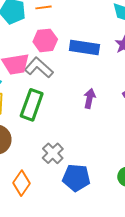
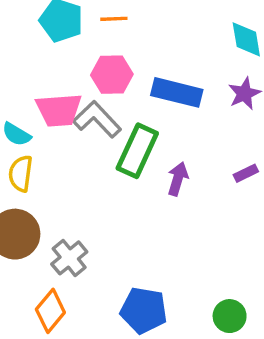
green rectangle: (32, 105) -> (137, 151), moved
gray cross: (53, 153) -> (69, 258), moved

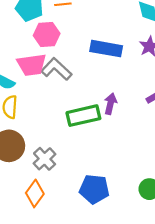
pink hexagon: (112, 75) -> (47, 35), moved
green rectangle: (137, 151) -> (83, 116), moved, turned 56

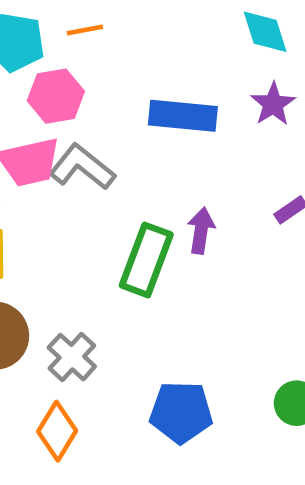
green rectangle: (83, 116) -> (146, 260), turned -52

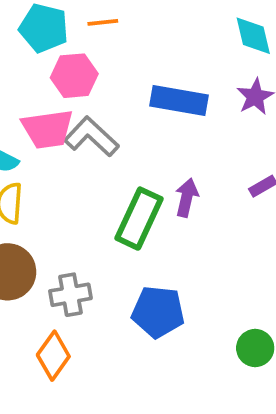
gray cross: (72, 357) -> (70, 295), turned 33
blue pentagon: (181, 412) -> (158, 312), moved

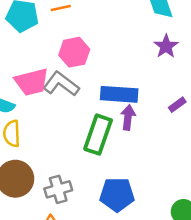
pink hexagon: (74, 76) -> (74, 52), moved
blue rectangle: (179, 100) -> (119, 94), moved

